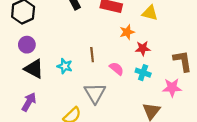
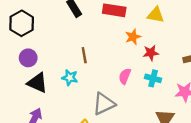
brown line: (92, 55) -> (84, 55), moved
pink semicircle: (117, 69) -> (125, 76), turned -104
gray triangle: (95, 93) -> (104, 104), turned 40

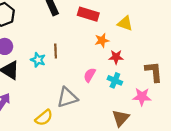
cyan star: (70, 78) -> (38, 60), moved

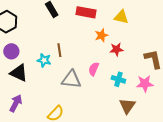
cyan cross: (115, 80) -> (118, 79), moved
gray triangle: (67, 97) -> (71, 79), moved, turned 30

